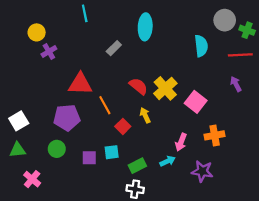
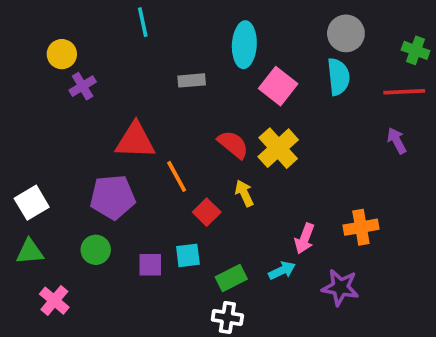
gray circle: (225, 20) -> (346, 33), moved
gray rectangle: (114, 48) -> (192, 80), turned 40
pink square: (196, 102) -> (278, 86), moved

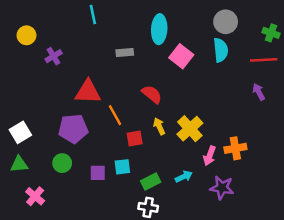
yellow circle: (62, 54) -> (26, 35), moved
yellow cross: (278, 148) -> (190, 129), moved
red square: (207, 212) -> (135, 139), turned 35
pink arrow: (305, 238) -> (210, 156), moved

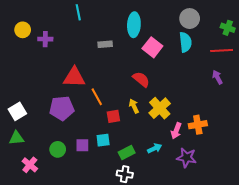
purple cross: (54, 56) -> (45, 39), moved, turned 32
red semicircle: (152, 94) -> (141, 79), moved
green circle: (62, 163) -> (58, 149), moved

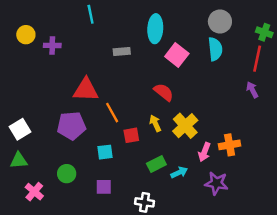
red line: (222, 50) -> (257, 59), turned -75
cyan square: (103, 140) -> (105, 152), moved
purple square: (82, 145) -> (104, 187), moved
green rectangle: (127, 152) -> (156, 164), moved

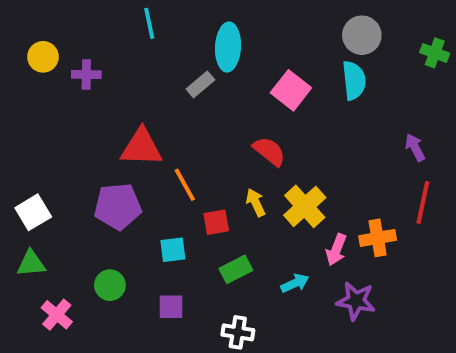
cyan ellipse: (155, 29) -> (228, 47), moved
gray rectangle: (122, 51) -> (200, 84), turned -35
red line: (257, 59) -> (423, 202), moved
green rectangle: (156, 164) -> (236, 269), moved

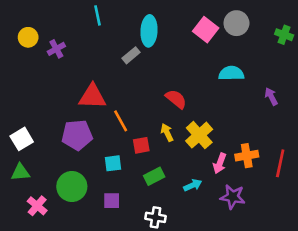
purple cross: (86, 75) -> (56, 49), turned -30
cyan semicircle: (354, 80) -> (231, 73), moved, turned -85
pink square: (291, 90) -> (206, 30), moved
red line: (423, 202) -> (280, 163), moved
green circle: (110, 285) -> (72, 186), size x1.5

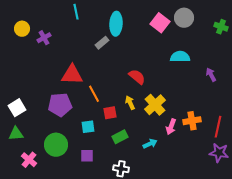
purple star: (233, 197) -> (219, 153), moved

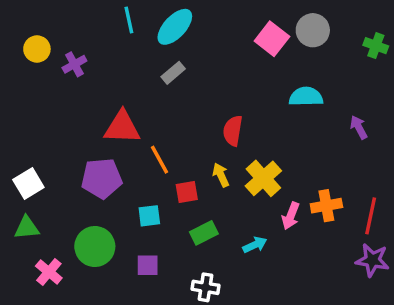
cyan ellipse: (116, 24) -> (175, 27), moved, turned 40
red semicircle: (137, 77) -> (233, 131), turned -120

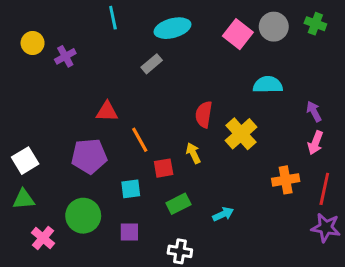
cyan ellipse: (175, 27) -> (172, 28), moved, turned 32
green cross: (376, 46) -> (315, 24), moved
red triangle: (122, 127) -> (107, 111), size x0.7
yellow cross: (263, 178) -> (241, 134), moved
pink arrow: (291, 216) -> (315, 143), moved

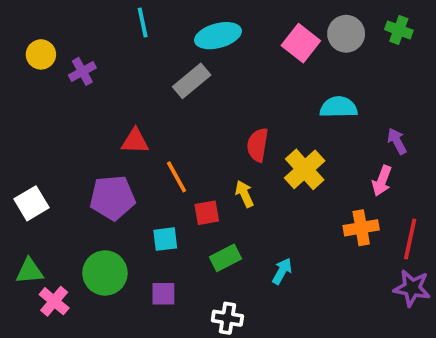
gray rectangle: (152, 64) -> (192, 81), size x1.4
pink arrow: (315, 143) -> (382, 181), moved
green triangle: (24, 199) -> (30, 271), moved
cyan arrow: (223, 214) -> (282, 271), turned -36

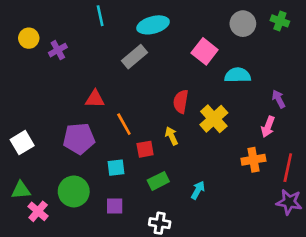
pink square: (301, 43) -> (205, 51), moved

